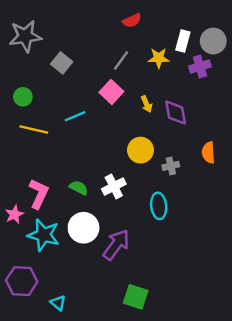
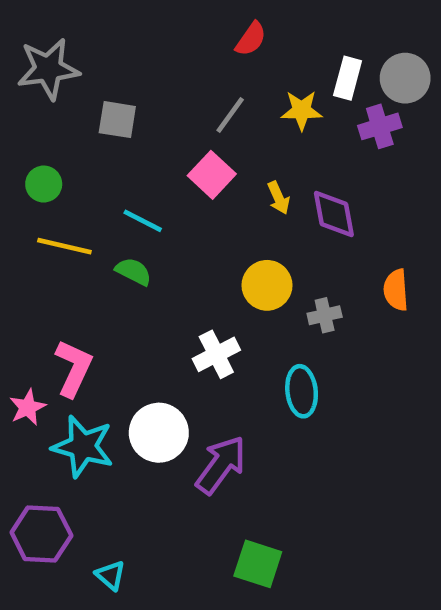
red semicircle: (132, 20) -> (251, 39), turned -30
gray square: (62, 63) -> (117, 120), turned -30
cyan line: (75, 116) -> (143, 221), turned 50
green semicircle: (79, 188) -> (133, 272), moved

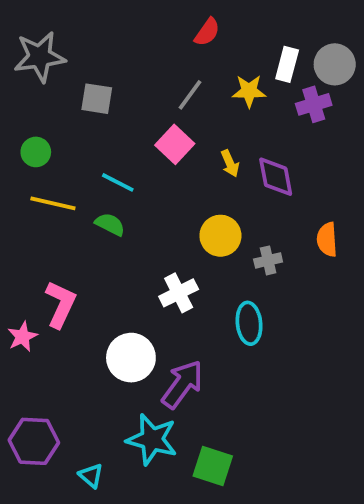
cyan star: (83, 446) -> (152, 439), moved

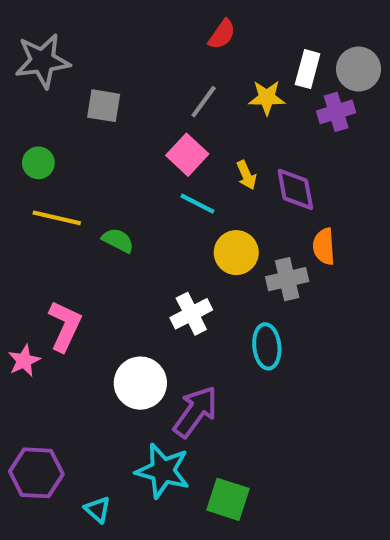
cyan line: (118, 182) -> (197, 204), moved
orange semicircle: (327, 240) -> (324, 246), moved
gray cross: (268, 260) -> (287, 279), size x1.4

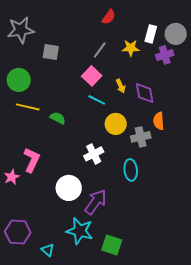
green circle: (38, 163) -> (19, 80), size x1.5

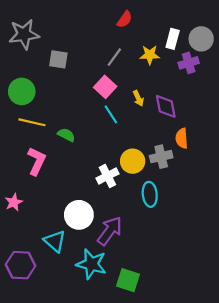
cyan line: (97, 100) -> (111, 114), turned 30
yellow circle: (116, 124) -> (133, 161), moved
pink L-shape: (32, 160) -> (37, 161), moved
cyan triangle: (48, 250) -> (55, 241), moved, size x1.5

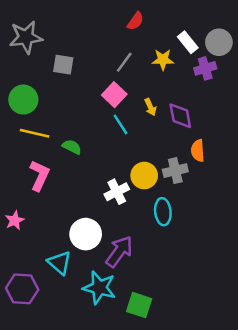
white rectangle: (173, 39) -> (188, 42), turned -54

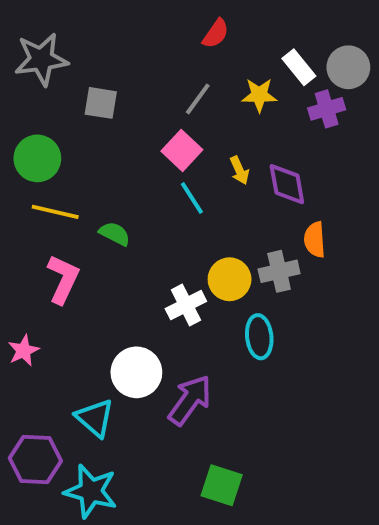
cyan star: (99, 288) -> (91, 491), moved

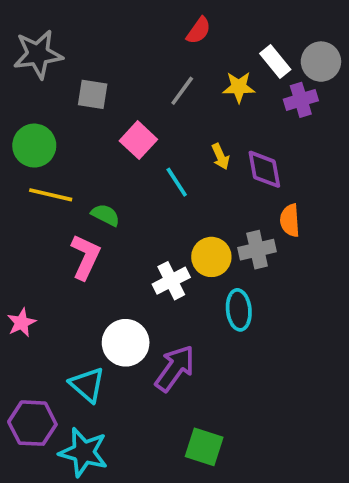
pink square: (182, 150) -> (138, 140), moved
pink L-shape: (63, 279) -> (85, 257), moved

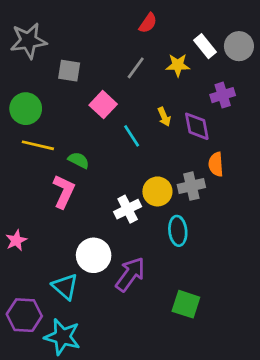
purple cross: (301, 100) -> (223, 95), moved
green square: (204, 447) -> (186, 304), moved

